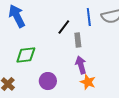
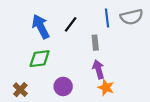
blue arrow: (17, 16) -> (41, 27), moved
black line: (64, 27) -> (71, 24), moved

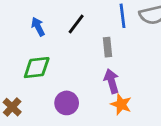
blue arrow: (41, 27) -> (38, 27), size x0.6

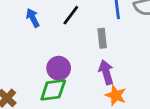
green diamond: (37, 68) -> (53, 90), moved
purple circle: (67, 103) -> (59, 68), moved

